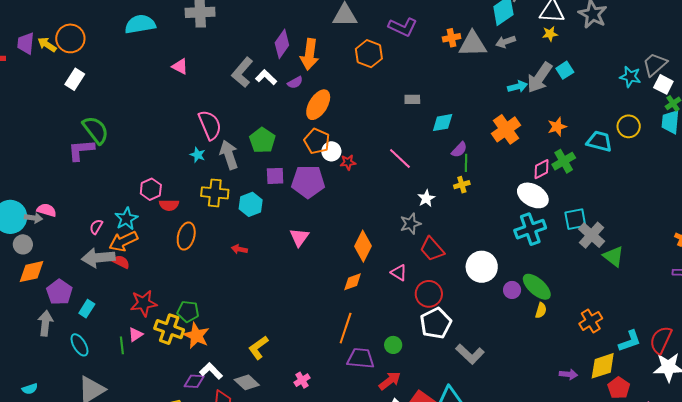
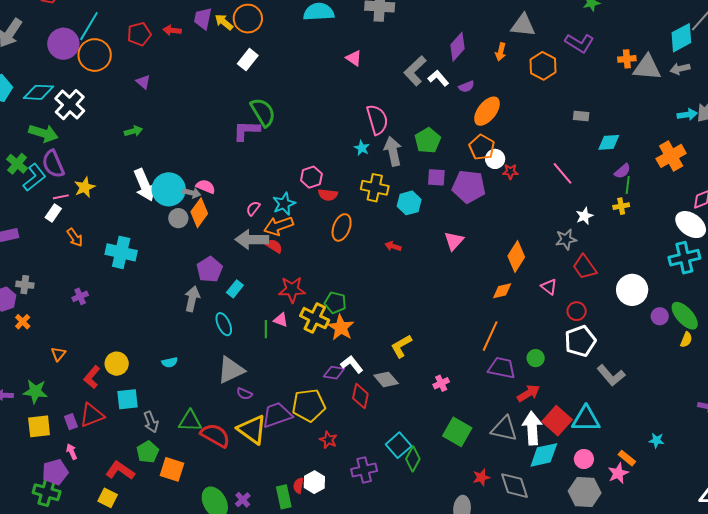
orange arrow: (310, 54) -> (501, 52), moved, size x0.6
orange diamond: (31, 272) -> (199, 213), moved, turned -48
red circle: (429, 294) -> (577, 311), size x0.7
pink triangle: (136, 334) -> (281, 320), turned 49

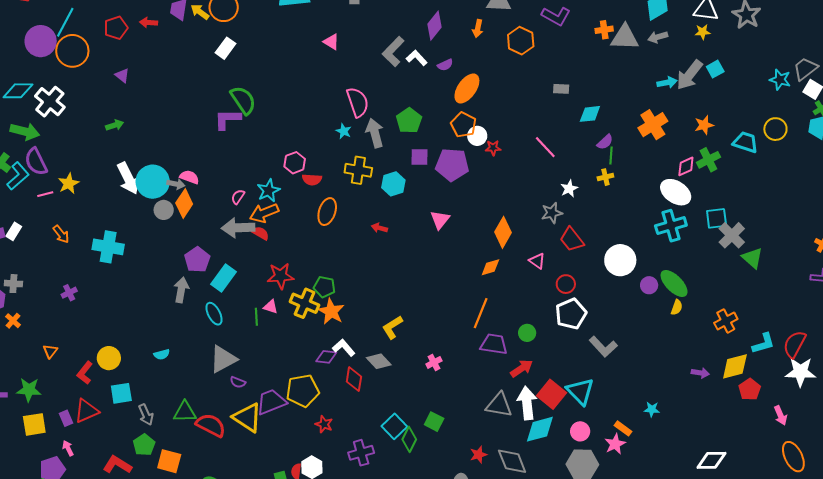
white rectangle: (53, 213) -> (14, 231), moved
cyan rectangle: (235, 289) -> (224, 278), size x1.5
cyan triangle: (586, 419) -> (580, 391), turned 48
green square: (457, 432) -> (434, 422), moved, size x0.7

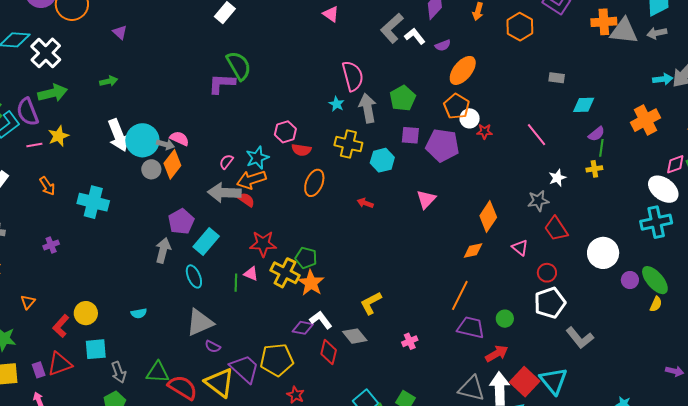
orange cross: (604, 30) -> (604, 22), size x1.4
green arrow: (25, 131) -> (53, 93), moved, turned -32
purple trapezoid: (271, 402) -> (245, 369), turned 60

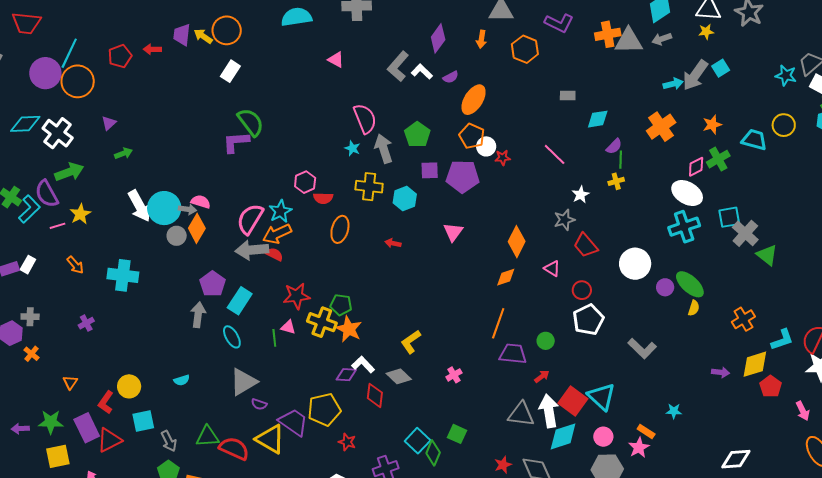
purple triangle: (120, 32) -> (109, 123), moved, turned 42
pink semicircle: (226, 162) -> (250, 219), size x2.0
gray L-shape: (580, 338) -> (642, 348), moved
red arrow: (497, 354) -> (542, 377), size x0.7
purple rectangle: (39, 370) -> (87, 428), moved, size x1.8

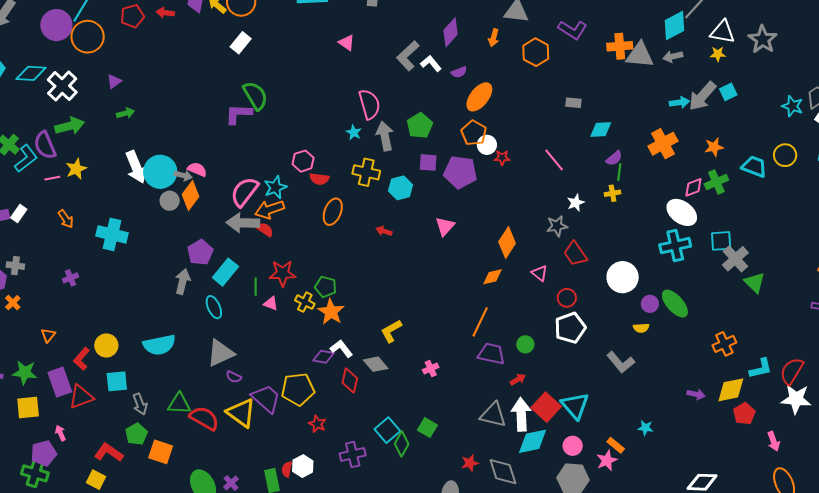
yellow semicircle: (694, 308) -> (641, 328), moved, turned 63
yellow cross: (322, 322) -> (305, 302), size x0.7
green line: (274, 338) -> (256, 287), moved
cyan semicircle: (182, 380) -> (159, 345), size x2.0

